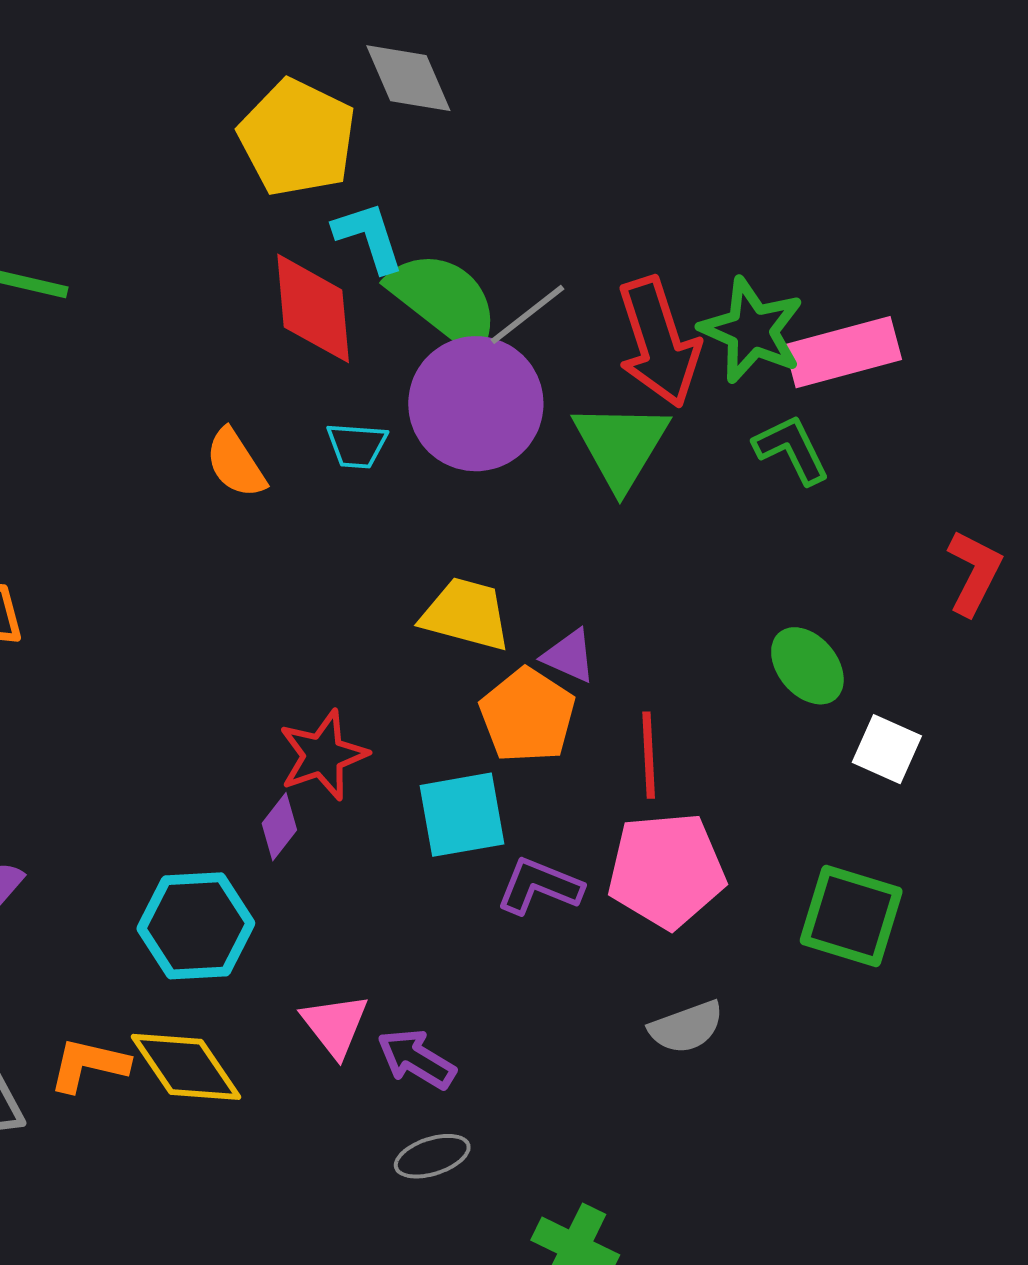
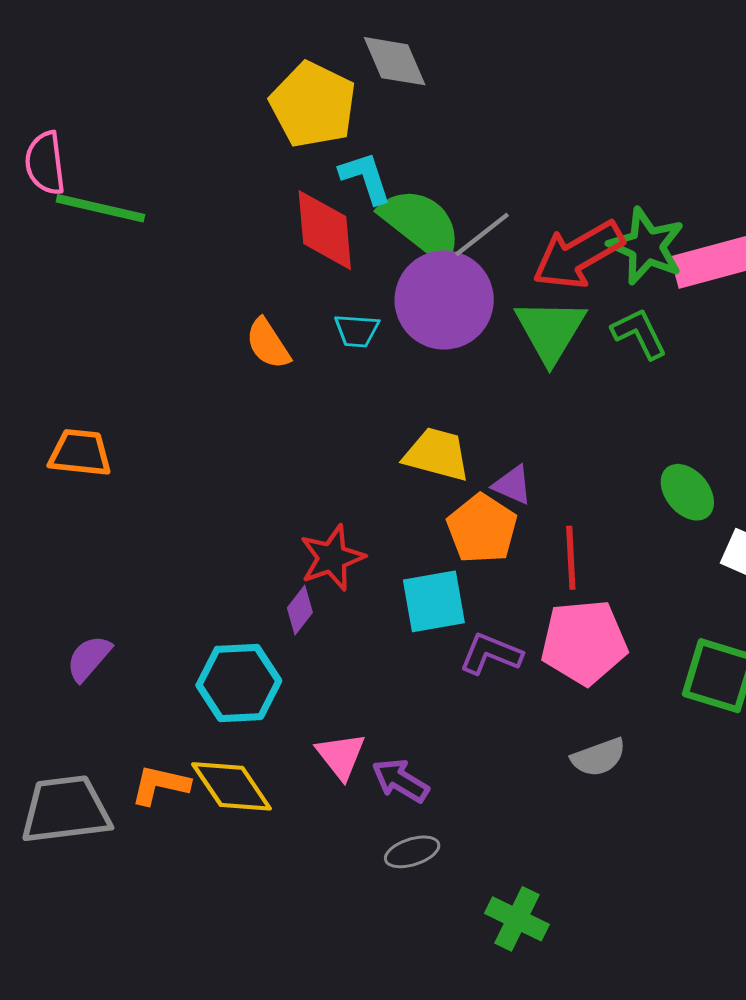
red arrow: (659, 342) -> (578, 255), turned 78
green L-shape: (792, 449) -> (639, 333), moved

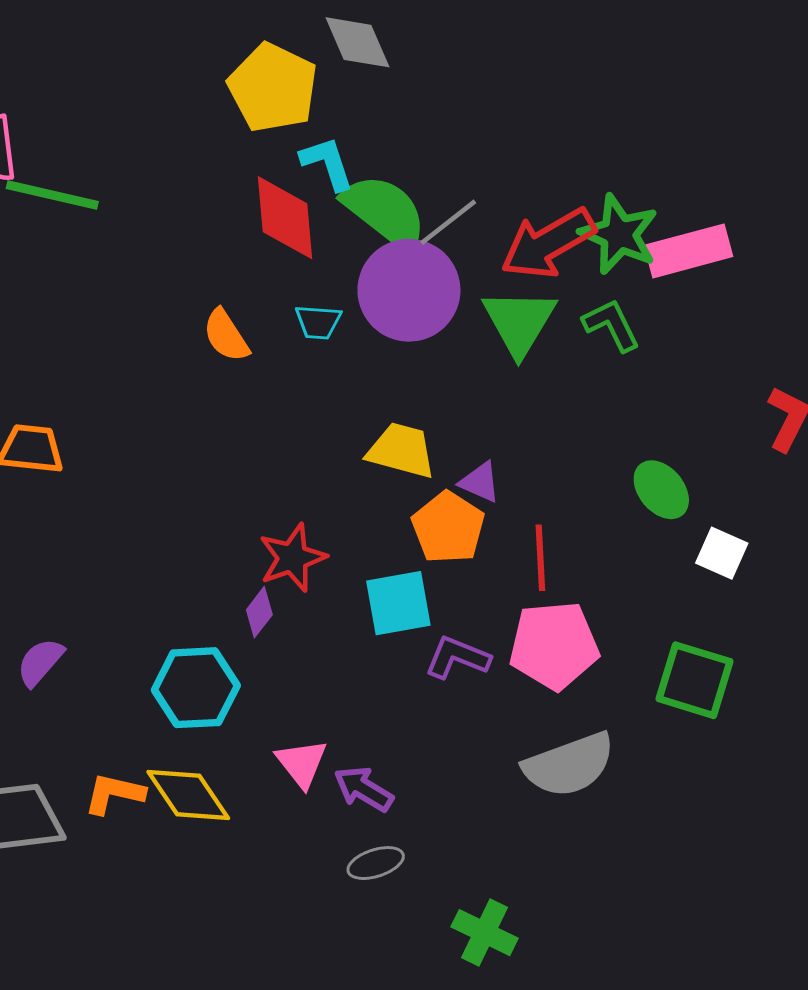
gray semicircle: (598, 757) -> (569, 765), size x1.6

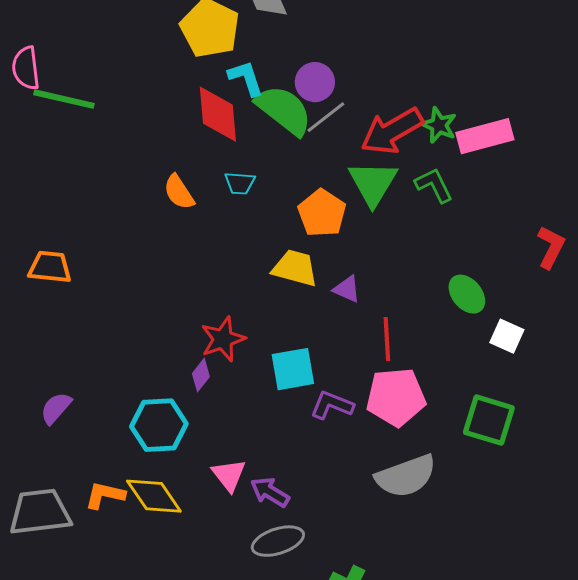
green star: (619, 234) -> (439, 125), size x0.7
purple circle: (409, 290) -> (315, 82), moved, size x0.6
orange pentagon: (448, 527) -> (322, 213), moved
gray ellipse: (376, 863) -> (278, 541), size x1.4

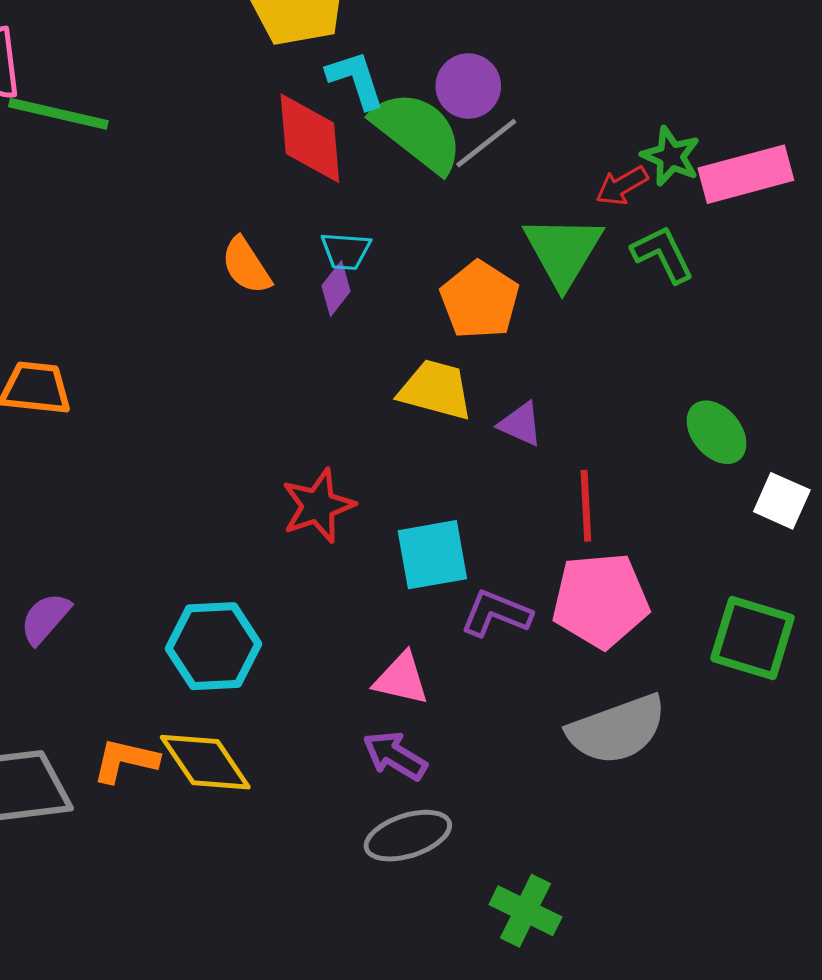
red arrow: (392, 131) -> (622, 186), moved, size x0.5
purple diamond: (201, 375) -> (336, 289), moved
pink triangle: (229, 475) -> (401, 679), moved, turned -39

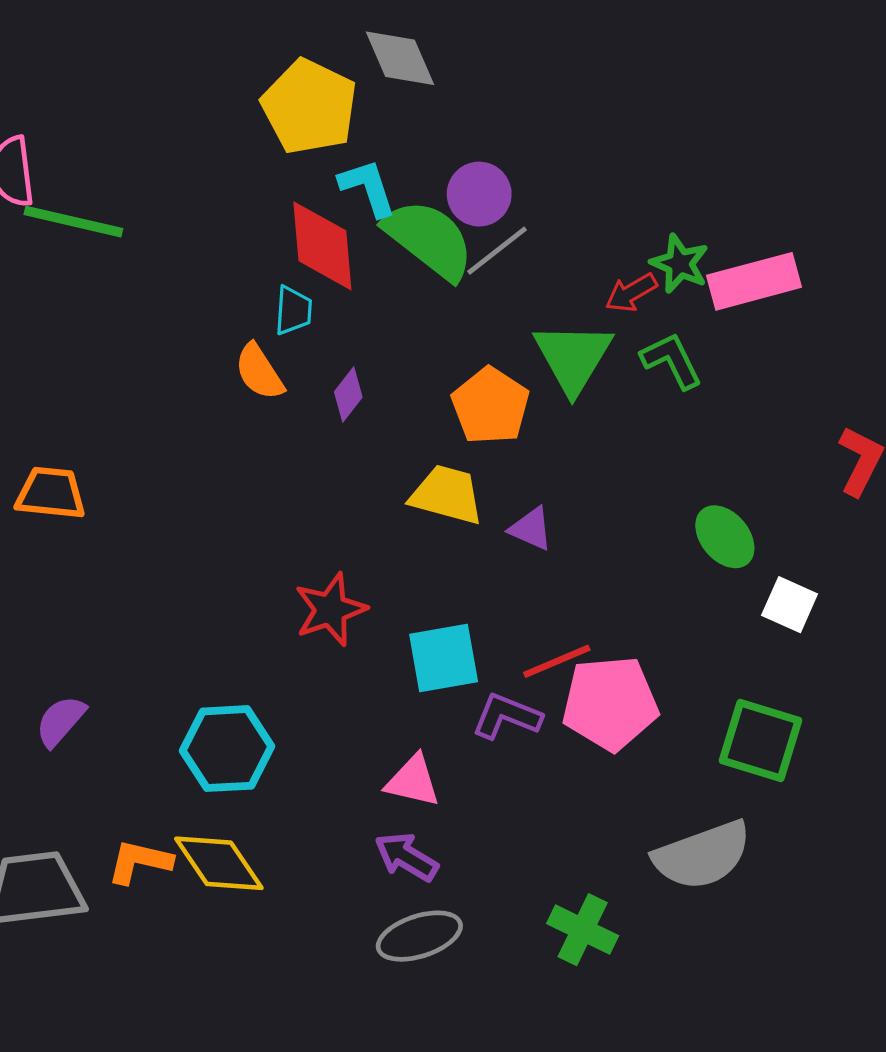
cyan trapezoid: (346, 251) -> (293, 310), moved, turned -90
red line: (586, 506) -> (557, 661), moved, turned 70
gray semicircle: (617, 729) -> (702, 855), moved
green cross: (525, 911) -> (583, 930), moved

